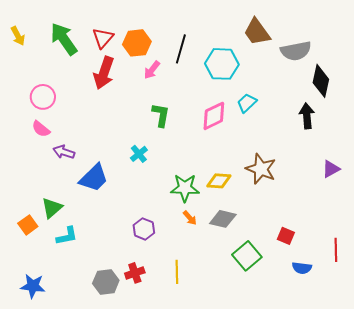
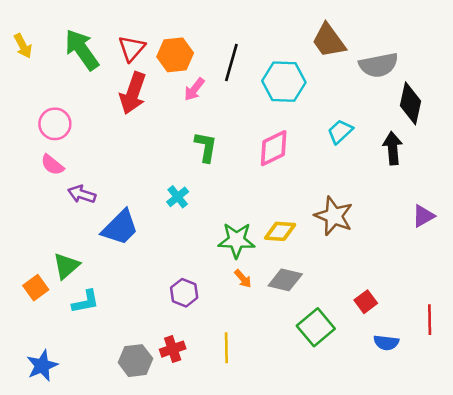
cyan trapezoid: (247, 103) -> (340, 132), moved
red square: (286, 236) -> (366, 302), turned 30
blue star: (33, 286) -> (42, 366), turned -30

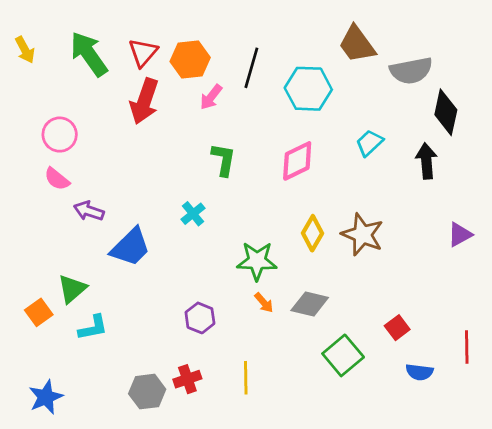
yellow diamond: (280, 231) -> (312, 233), moved, turned -64

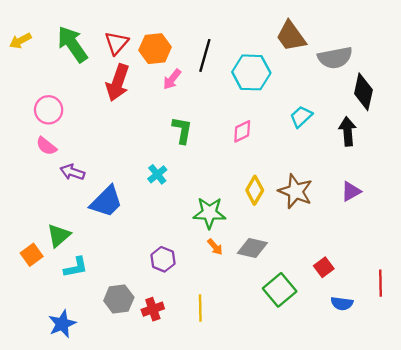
yellow arrow: (25, 50) -> (20, 41), turned 90
pink diamond: (297, 161) -> (242, 131), size x0.7
purple triangle: (460, 235) -> (351, 191), moved
gray hexagon: (147, 392) -> (119, 299), moved
blue star: (46, 397) -> (62, 324), moved

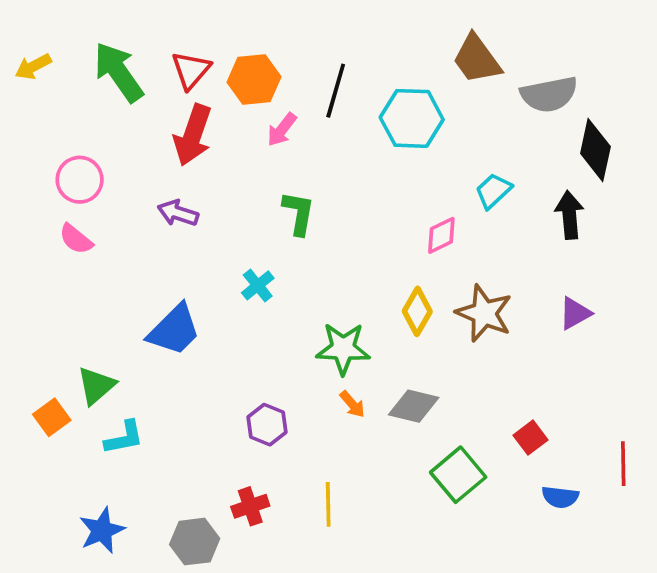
pink diamond: (242, 131) -> (441, 235), moved
purple arrow: (72, 172) -> (178, 213), moved
gray hexagon: (119, 299) -> (195, 542), moved

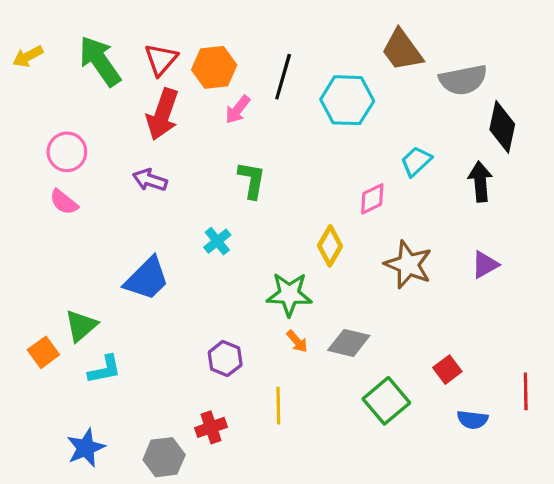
yellow diamond: (417, 311) -> (330, 246), moved
yellow line: (328, 504) -> (278, 406), moved

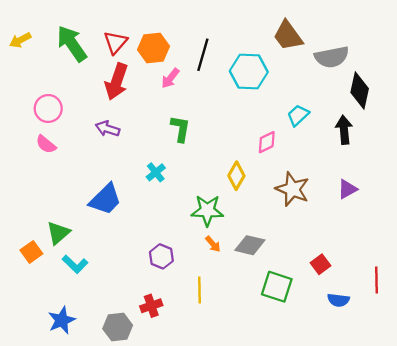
cyan L-shape: (105, 370) -> (75, 264), turned 55
green square: (386, 401) -> (277, 287), turned -32

